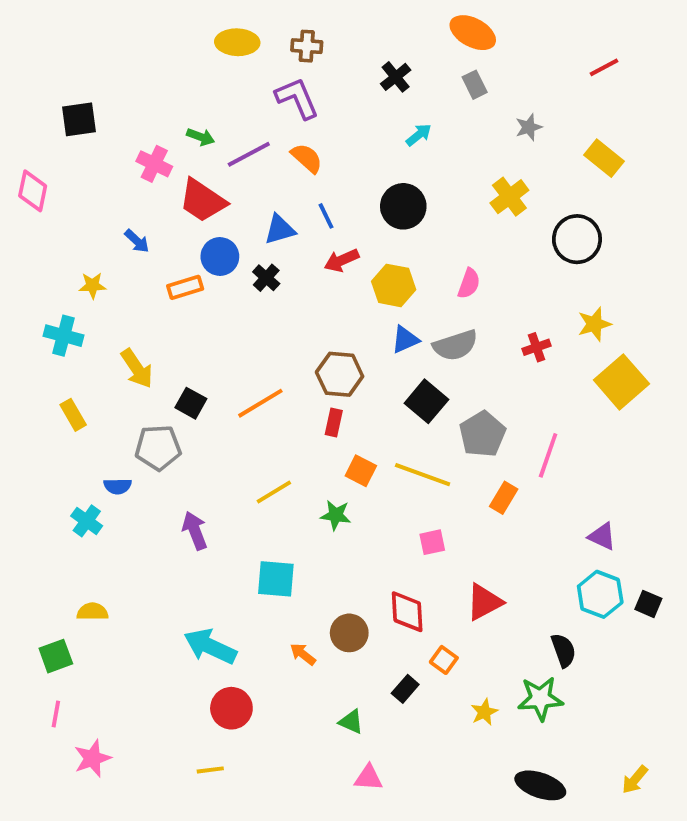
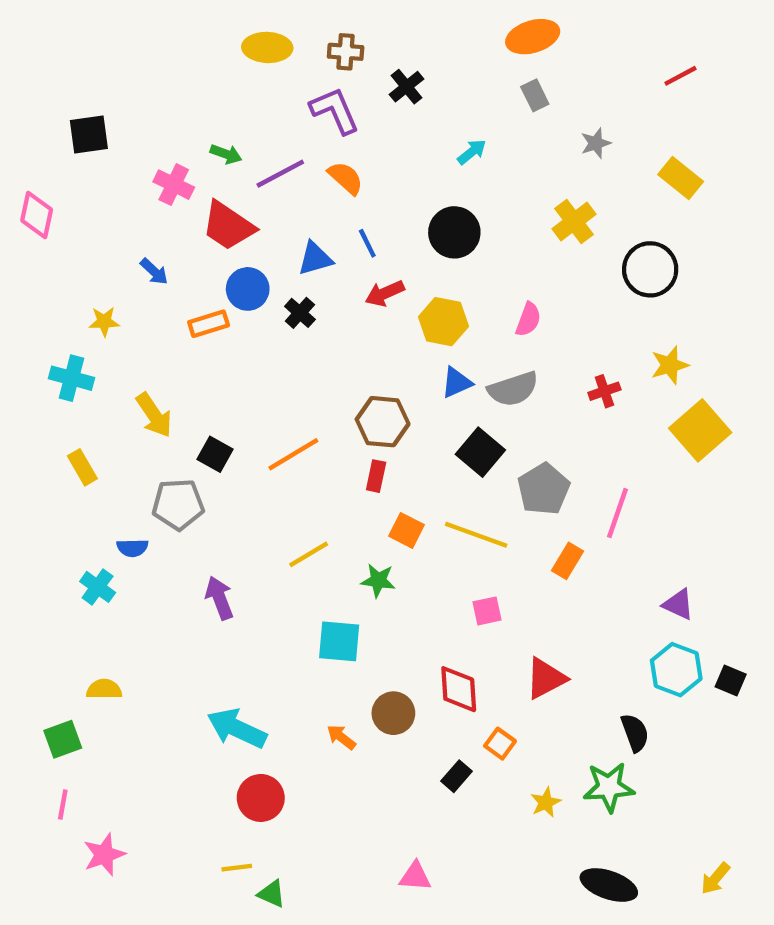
orange ellipse: (473, 33) -> (533, 37), turned -45
black cross: (396, 77) -> (406, 87), moved
cyan square: (276, 579) -> (339, 641), moved
green triangle: (351, 722) -> (272, 894), moved

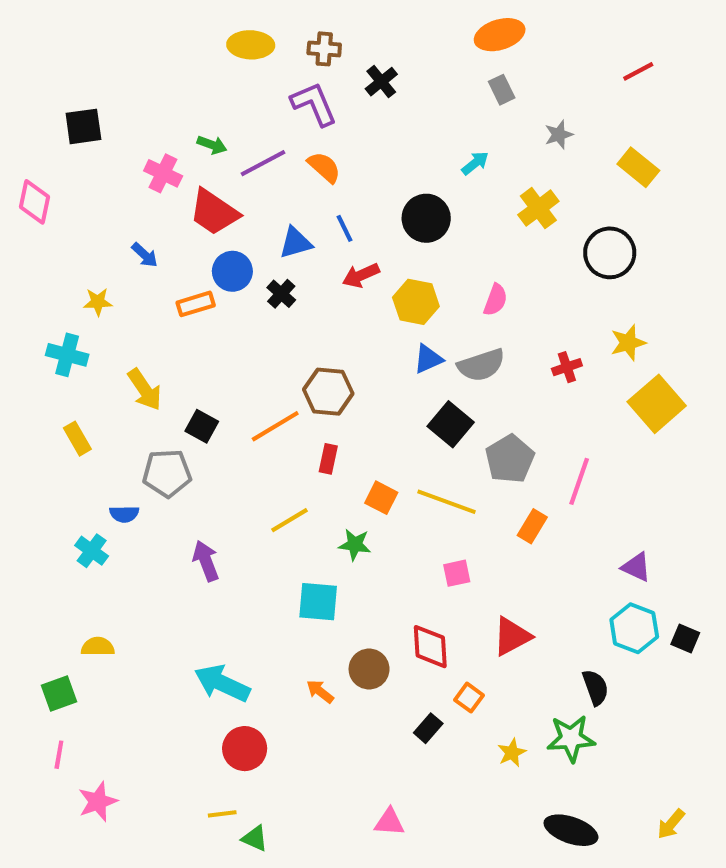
cyan arrow: (472, 152) -> (475, 163), moved
brown hexagon: (383, 422) -> (328, 392), moved
red rectangle: (376, 476) -> (328, 459), moved

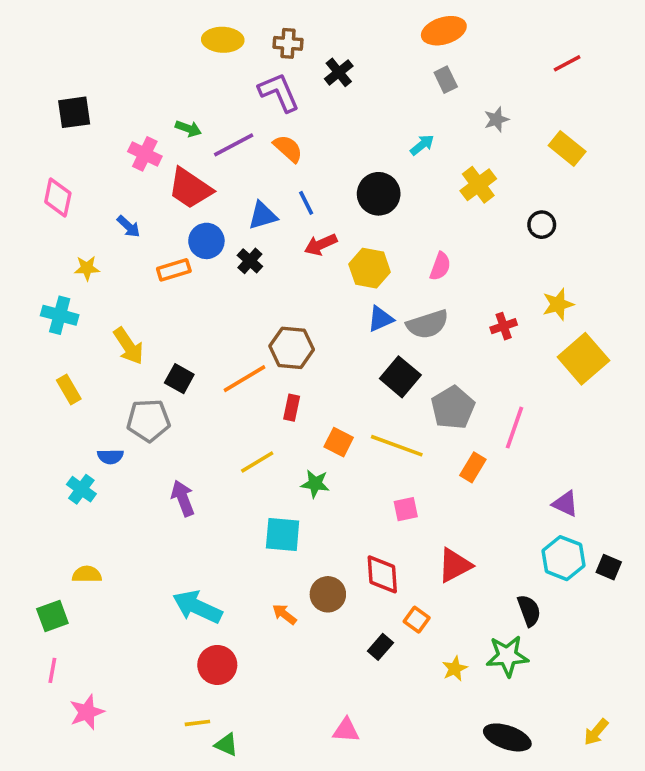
pink diamond: (35, 202) -> (58, 197), moved
black circle: (610, 253) -> (542, 225), size x0.6

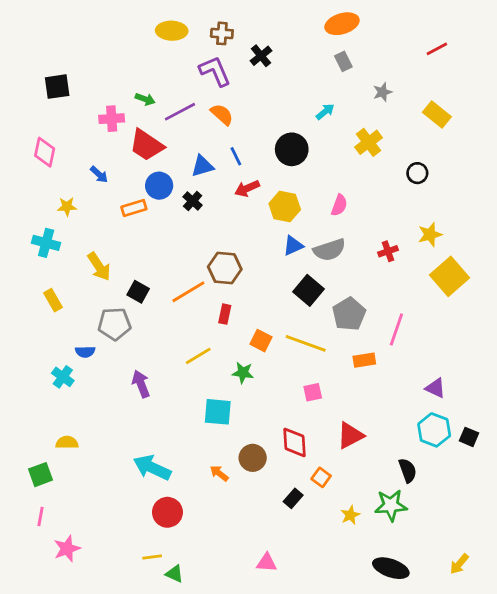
pink cross: (145, 154) -> (112, 119), turned -30
orange rectangle: (473, 467) -> (364, 360), turned 50

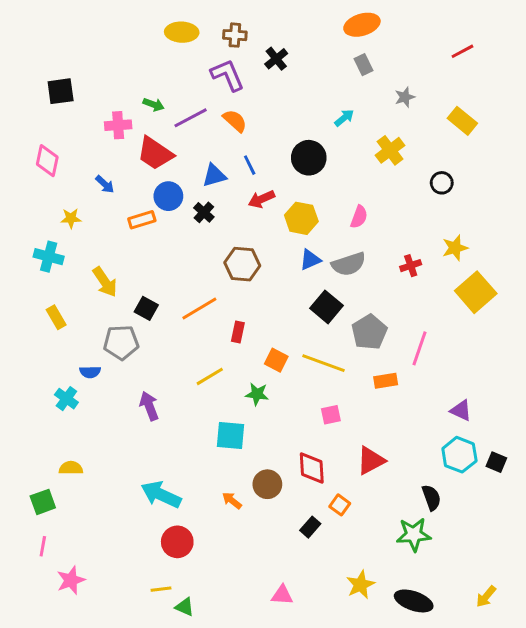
brown hexagon: (225, 268) -> (242, 264), moved
yellow star: (350, 515) -> (360, 585), moved, size x1.4

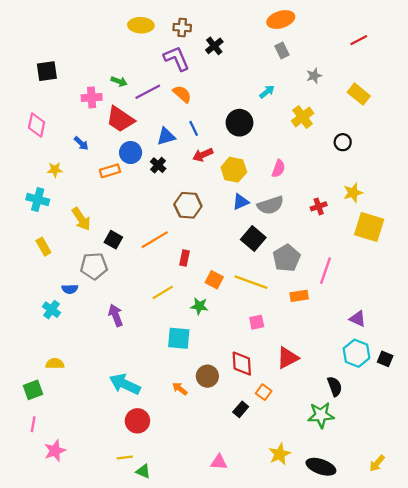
yellow square: (476, 292) -> (369, 227), turned -32

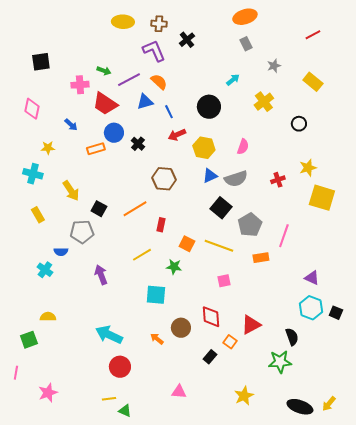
blue triangle: (166, 136) -> (145, 102), moved
red triangle: (288, 358) -> (251, 325), moved
pink line: (33, 424) -> (16, 373), moved
pink triangle: (219, 462) -> (179, 392), moved
black ellipse: (321, 467) -> (300, 407), moved

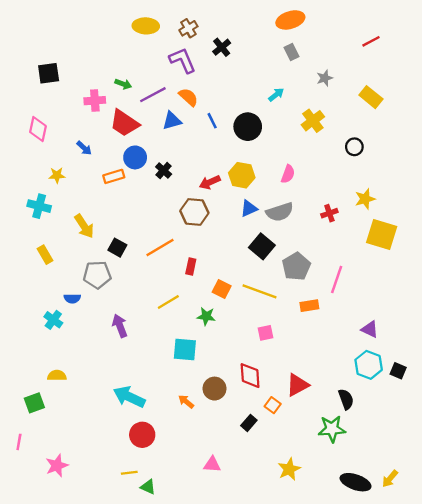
brown cross: (159, 24) -> (188, 28), turned -35
blue line: (169, 112) -> (212, 121), moved
red arrow: (177, 135) -> (210, 182), moved

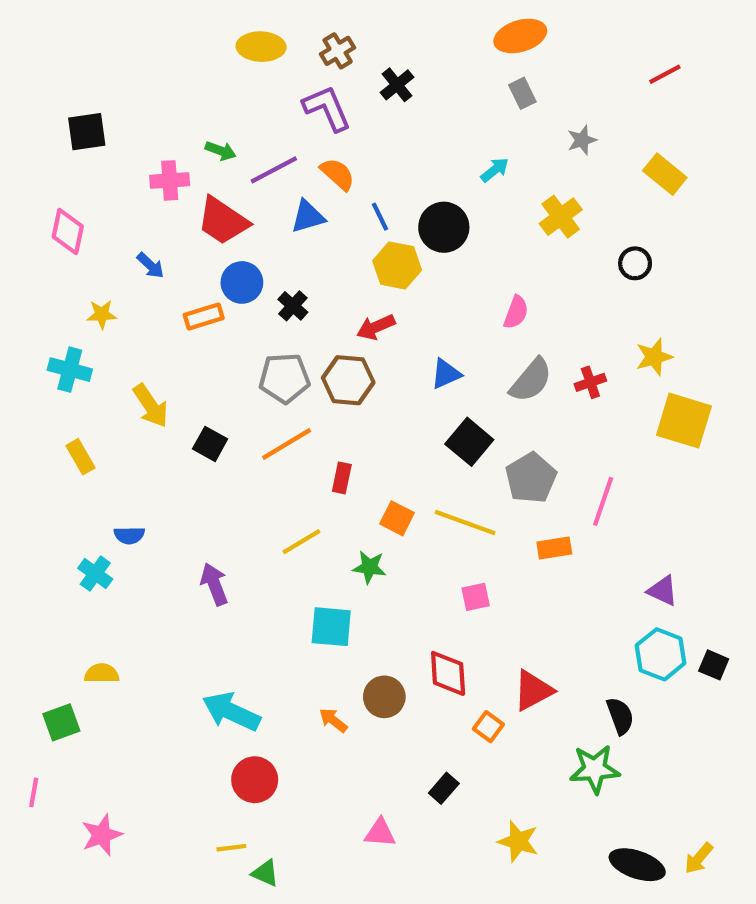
yellow hexagon: (242, 175) -> (397, 265), moved
gray semicircle: (280, 212) -> (531, 380), moved, turned -32
gray pentagon: (97, 275) -> (284, 378), moved
black rectangle: (249, 423) -> (444, 788), moved
yellow star: (289, 469) -> (518, 841), turned -30

